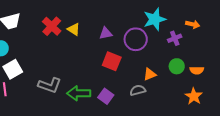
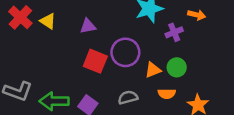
purple circle: (136, 39) -> (125, 52), moved
orange semicircle: (197, 70) -> (167, 94), moved
orange triangle: (150, 74) -> (153, 70), moved

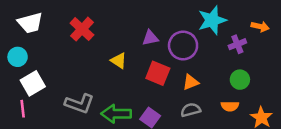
yellow triangle: (48, 21) -> (119, 61), moved
purple circle: (125, 52) -> (183, 45), moved
orange triangle: (153, 70) -> (191, 82), moved

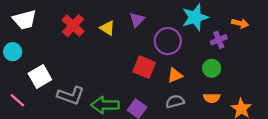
purple triangle: (150, 38) -> (137, 20), moved, turned -35
yellow triangle: (119, 61) -> (107, 28), moved
green circle: (240, 80) -> (212, 68), moved
white square: (33, 83) -> (40, 77), moved
pink line: (23, 109) -> (17, 100), turned -42

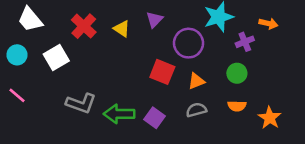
white trapezoid: (24, 20) -> (30, 20), turned 65
white square: (40, 77) -> (56, 58), moved
pink line: (17, 100) -> (17, 95), moved

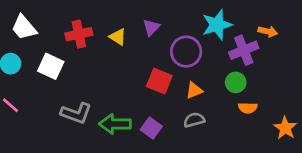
red cross: (84, 26) -> (79, 34), turned 35
purple cross: (245, 42) -> (244, 50), size x1.5
white square: (56, 58) -> (51, 66), turned -35
orange semicircle: (237, 106) -> (248, 108), moved
orange star: (270, 118) -> (285, 128), moved

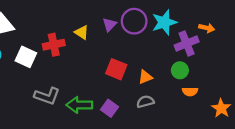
red cross: (79, 34) -> (54, 45), moved
purple circle: (186, 52) -> (134, 21), moved

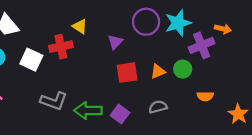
purple triangle: (110, 25) -> (115, 42), moved
yellow triangle: (82, 32) -> (80, 26), moved
red square: (116, 69) -> (127, 73), turned -30
green circle: (180, 70) -> (183, 69), moved
orange triangle: (145, 77) -> (158, 71), moved

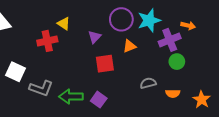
white square: (31, 60) -> (15, 72), moved
green circle: (183, 69) -> (177, 62), moved
orange triangle: (158, 71) -> (130, 46), moved
orange semicircle: (205, 96) -> (173, 93), moved
gray semicircle: (158, 107) -> (148, 83), moved

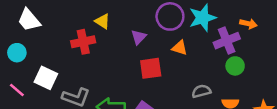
orange triangle: (130, 46) -> (180, 48), turned 40

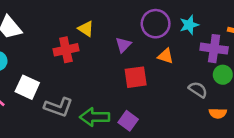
cyan star: (203, 18) -> (189, 25), size x0.7
purple cross: (227, 41) -> (214, 49), turned 30
gray semicircle: (201, 91) -> (198, 90), moved, turned 48

